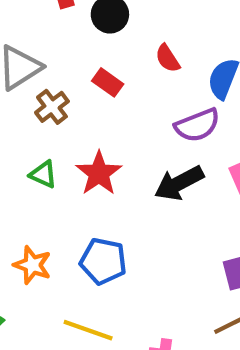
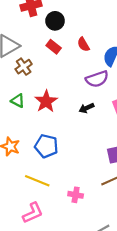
red rectangle: (108, 82) -> (54, 47), moved
black arrow: (179, 183) -> (87, 108), size x0.6

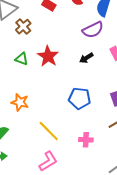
blue pentagon: (46, 146) -> (80, 98), moved
yellow line: (37, 181) -> (49, 131), turned 30

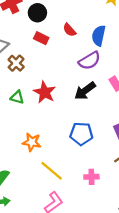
black arrow: (86, 58) -> (85, 91), size x1.5
orange star: (20, 102) -> (32, 142), moved

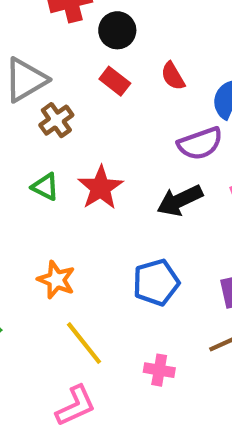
blue pentagon: (81, 134) -> (156, 282), turned -30

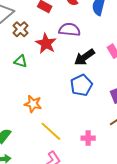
purple semicircle: (200, 144) -> (70, 30), moved, turned -145
red star: (101, 188) -> (46, 43), moved
blue pentagon: (156, 282) -> (81, 85), moved

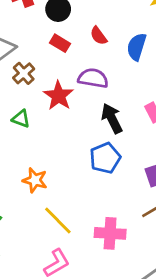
black arrow: (84, 57) -> (112, 118), turned 95
pink cross: (88, 138) -> (110, 233), size x1.5

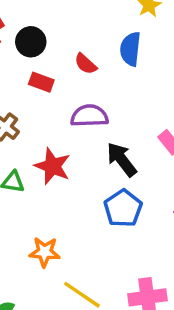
blue semicircle: (137, 47) -> (130, 49), moved
red star: (59, 96) -> (53, 166), moved

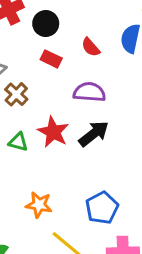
black arrow: (122, 159) -> (94, 134), moved, turned 84
blue pentagon: (123, 208) -> (102, 208), moved

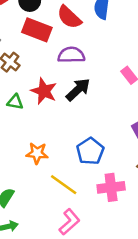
red semicircle: (91, 47) -> (69, 17), size x1.5
red rectangle: (51, 59) -> (37, 30), size x1.6

